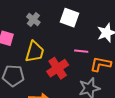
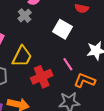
gray cross: (33, 20) -> (25, 16), moved
pink line: (81, 51) -> (68, 64), turned 40

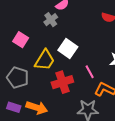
white square: (62, 29) -> (68, 48), moved

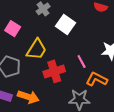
white square: (68, 48) -> (65, 24), moved

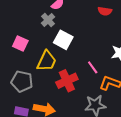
white square: (65, 24) -> (63, 40), moved

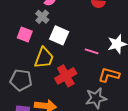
pink square: (20, 43) -> (25, 35), moved
pink line: (93, 67) -> (92, 51), moved, turned -32

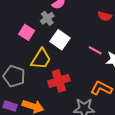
pink line: (92, 51) -> (95, 50), moved

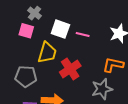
gray cross: (47, 18) -> (34, 13), moved
pink line: (95, 50) -> (83, 34), moved

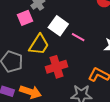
pink square: (26, 31) -> (25, 18), turned 35

